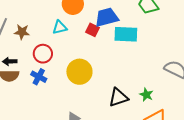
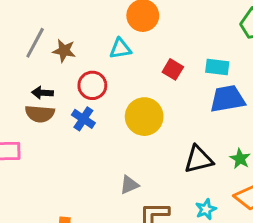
blue trapezoid: (107, 17) -> (227, 99), moved
red square: (93, 30) -> (173, 69), moved
cyan rectangle: (126, 34) -> (217, 67), size x0.7

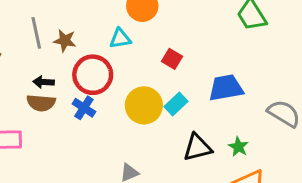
gray line: (35, 43) -> (36, 33), turned -40
cyan rectangle: (217, 67) -> (176, 104), moved, turned -50
red circle: (92, 85) -> (93, 75), size x1.4

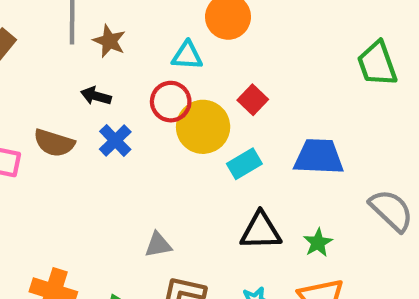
red circle: (93, 75) -> (171, 102), moved, size x0.7
black arrow: (44, 82) -> (96, 96), moved
brown semicircle: (41, 103) -> (54, 143), moved
yellow circle: (144, 105) -> (203, 127), moved

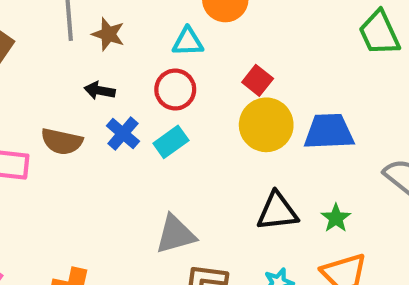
yellow circle: (203, 127) -> (266, 125), moved
cyan rectangle: (244, 164) -> (171, 142), moved
gray triangle: (158, 245) -> (175, 234), size x1.5

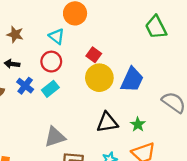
cyan triangle: (188, 42) -> (57, 36), turned 42
blue trapezoid: (329, 132) -> (132, 80), turned 120

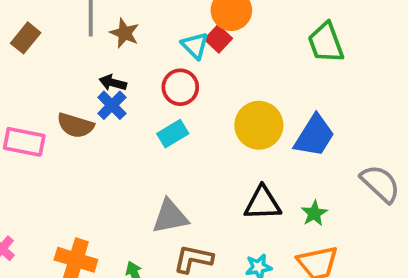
green trapezoid: (156, 27) -> (326, 43), moved
red square: (94, 55) -> (218, 39), moved
blue cross: (25, 86) -> (112, 105), moved

